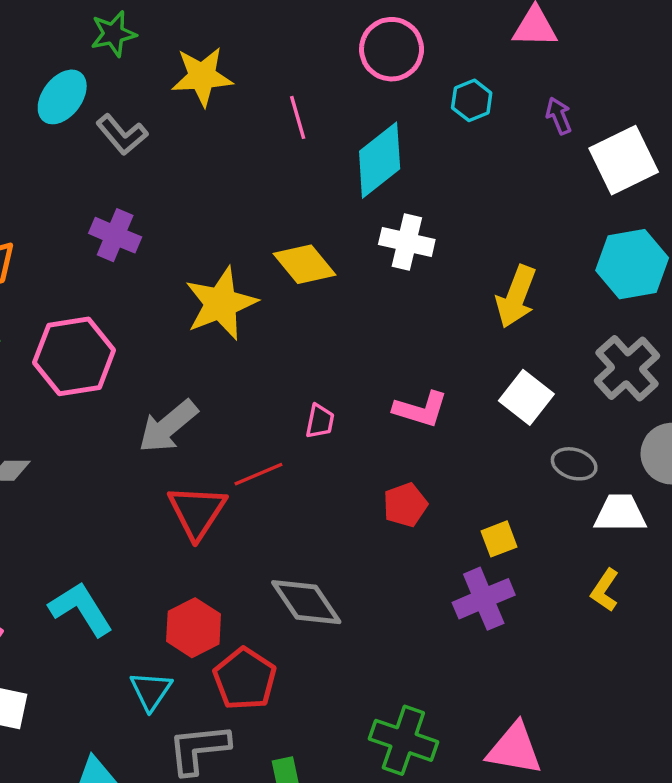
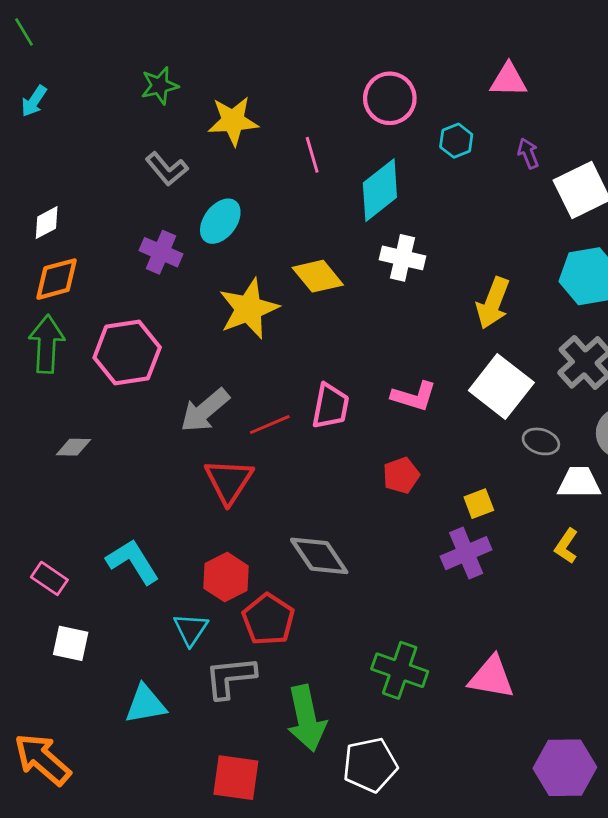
cyan ellipse: (62, 97) -> (220, 221), moved
white square: (526, 397) -> (501, 386), size x1.4
pink trapezoid: (320, 421) -> (330, 406), size x1.6
red line: (258, 474) -> (270, 425), moved

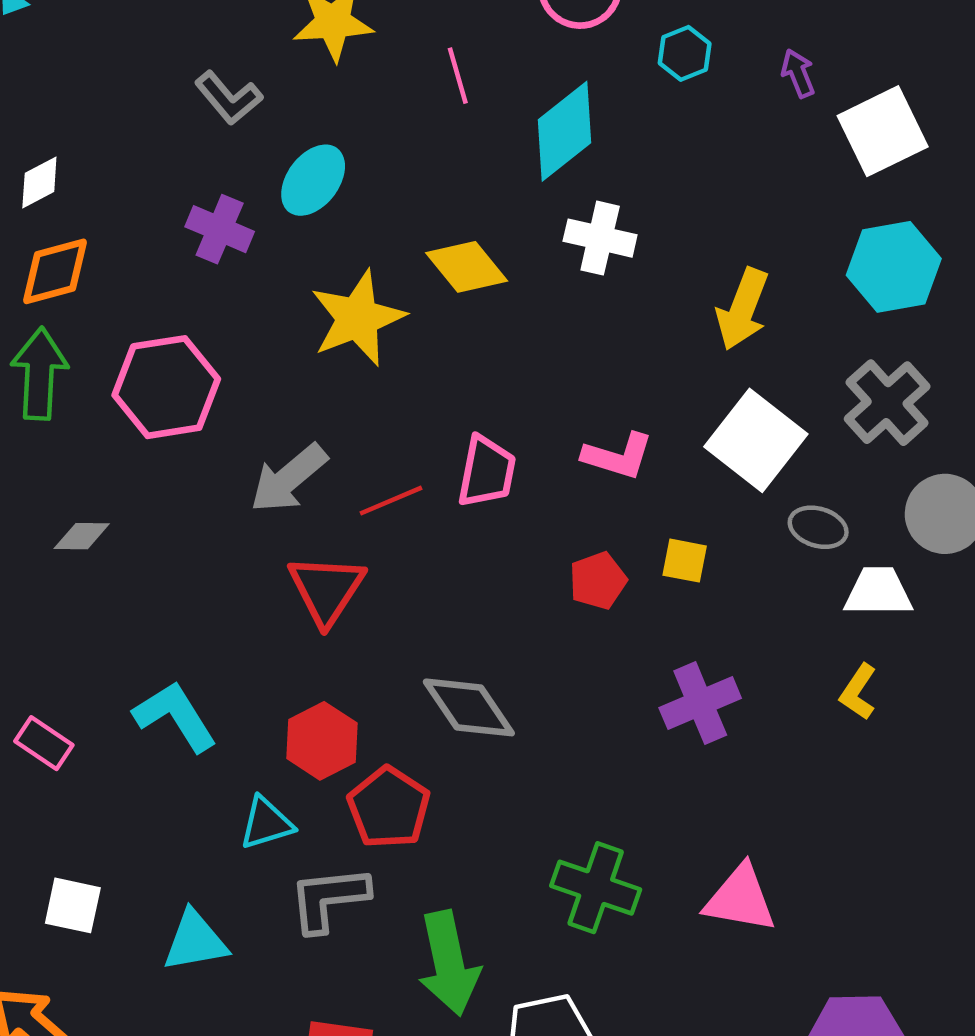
yellow square: (479, 504) -> (685, 561), moved, turned 32
cyan triangle: (191, 629) -> (266, 823), turned 39
white square: (71, 643) -> (73, 905), moved

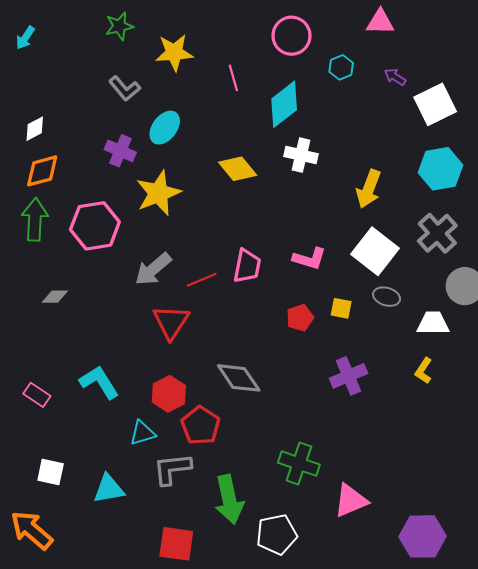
purple arrow: (798, 73) -> (395, 77), turned -35
yellow star: (358, 318) -> (158, 193), moved
gray ellipse: (818, 527) -> (387, 297), moved
pink triangle: (740, 899) -> (351, 501), moved, turned -33

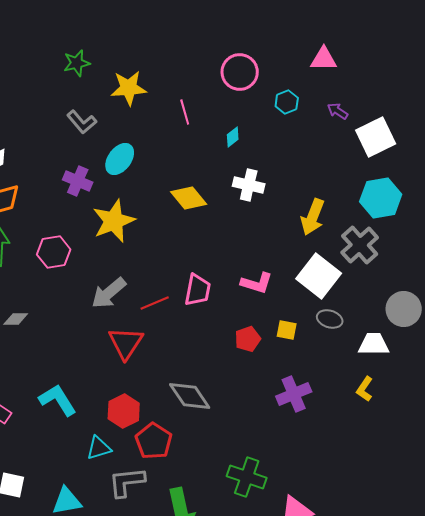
cyan diamond: (284, 104) -> (233, 137), size x0.5
pink hexagon: (95, 226) -> (54, 252), size x0.7
gray cross: (437, 233) -> (360, 245), moved

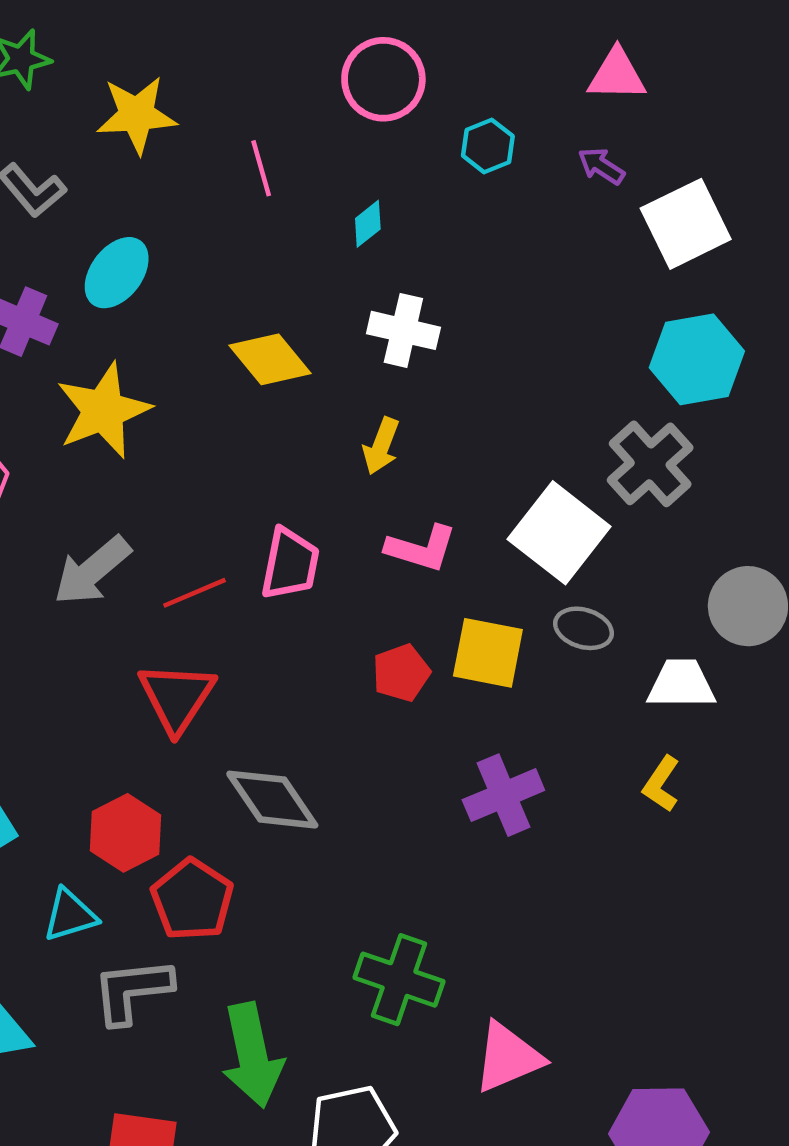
pink triangle: (324, 59) -> (617, 75), moved
yellow arrow: (313, 217) -> (381, 446), moved, size x0.7
yellow square: (287, 330) -> (488, 653), size x1.6
red triangle: (126, 343) -> (177, 697), moved

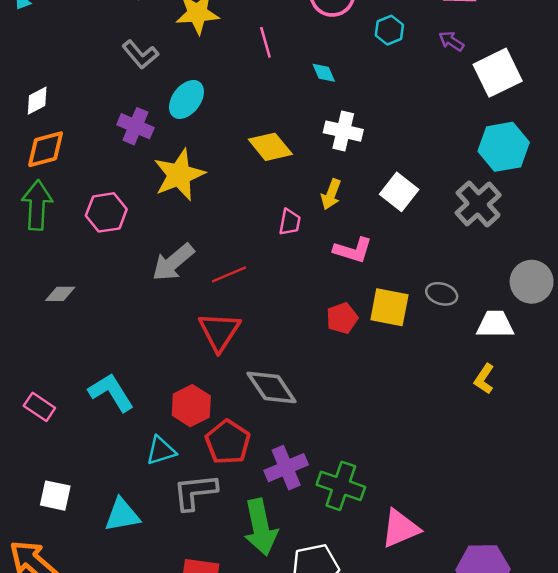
cyan diamond: (368, 224) -> (324, 73), turned -75
white square: (559, 533) -> (399, 192), moved, size x0.7
pink trapezoid: (290, 564) -> (290, 222), moved, size x0.7
purple cross: (503, 795) -> (286, 468), moved

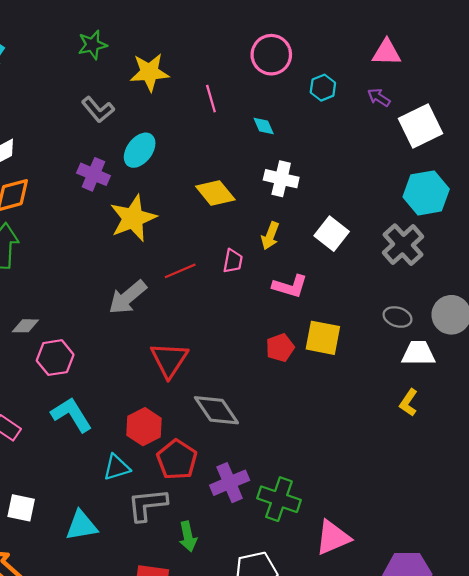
pink hexagon: (106, 212) -> (55, 358), moved
red line: (229, 274) -> (180, 271), moved
gray ellipse: (442, 294) -> (398, 317), moved
green arrow: (261, 527) -> (188, 536), moved, size x0.6

